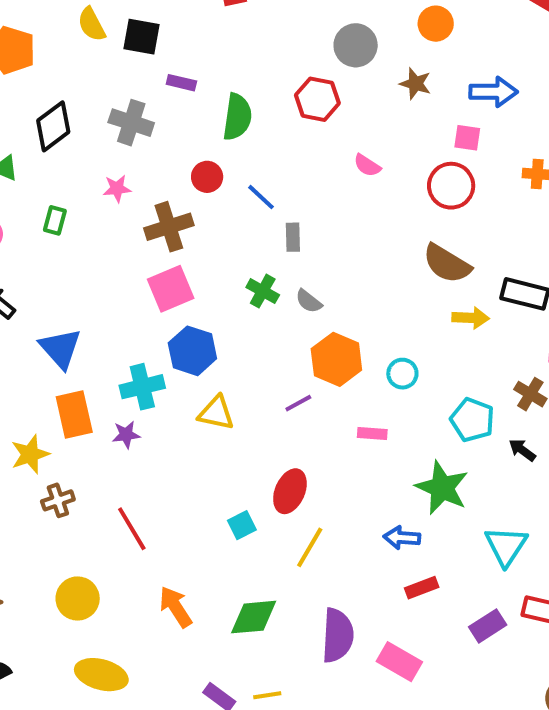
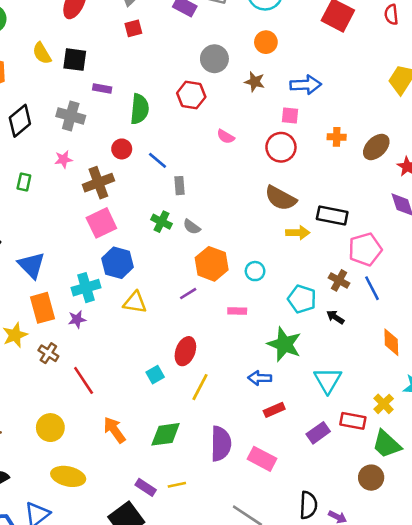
brown cross: (58, 500) -> (48, 353), moved, turned -36

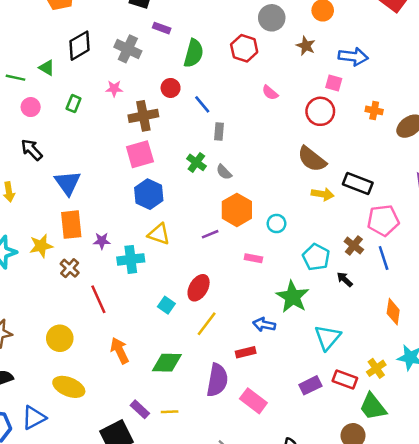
cyan cross: (86, 288) -> (131, 259), moved
cyan square: (155, 375) -> (166, 305), turned -35
red rectangle: (274, 410) -> (246, 352), moved

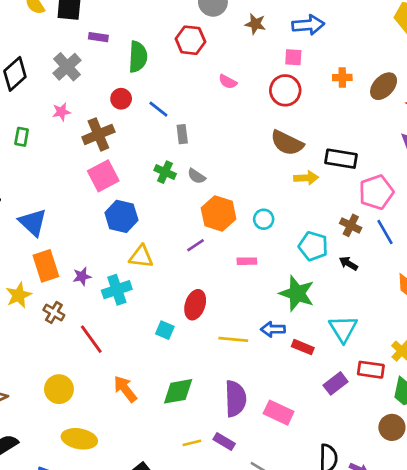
gray cross: (128, 49) -> (67, 67), turned 35
yellow line: (207, 324) -> (233, 339), moved, turned 70
red rectangle: (246, 352) -> (303, 347), moved, turned 48
purple rectangle: (140, 409) -> (224, 441), moved

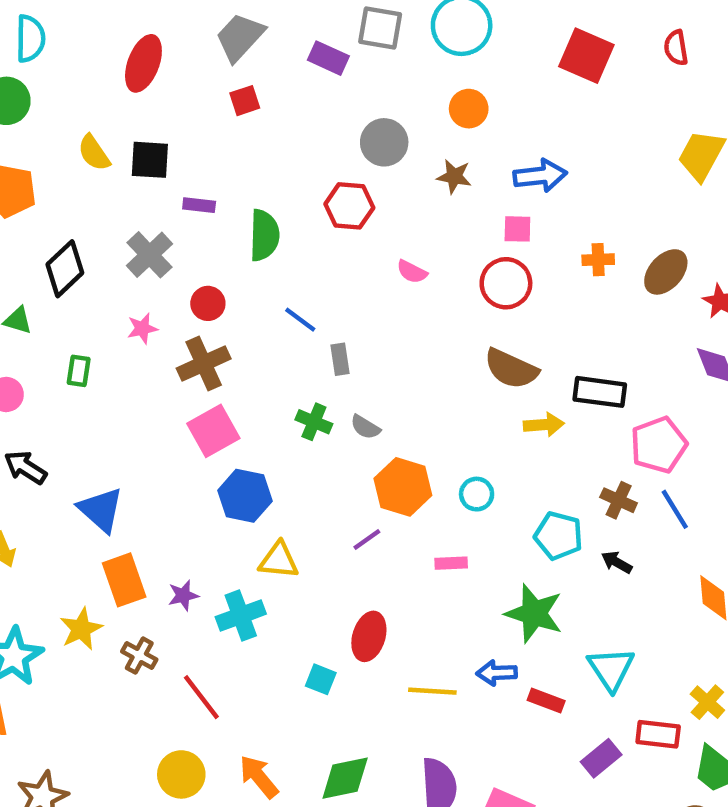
red circle: (121, 99) -> (208, 303), moved
yellow circle: (59, 389) -> (181, 774), moved

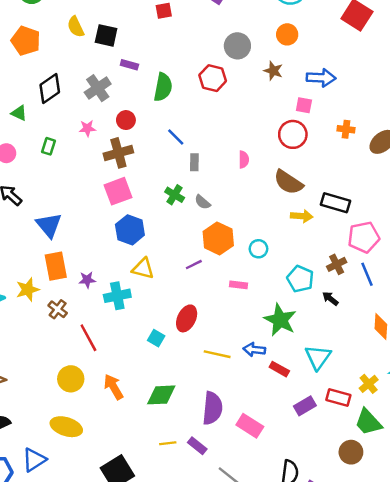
pink semicircle: (412, 272) -> (244, 159), moved, turned -126
brown cross: (619, 500) -> (337, 264), turned 30

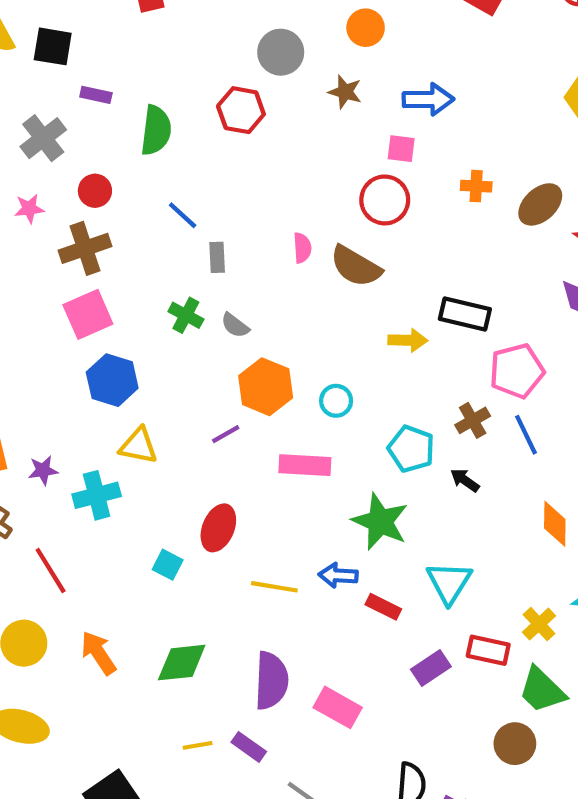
brown semicircle: (288, 182) -> (356, 266), moved
pink rectangle: (238, 285) -> (305, 465), size x1.6

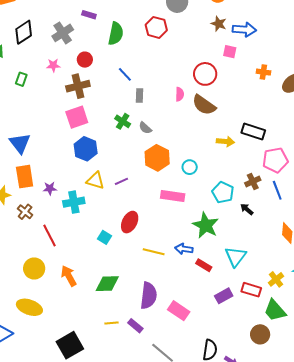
brown star: (345, 92) -> (219, 24), moved
red circle: (385, 200) -> (205, 74), moved
purple line: (226, 434) -> (121, 181), moved

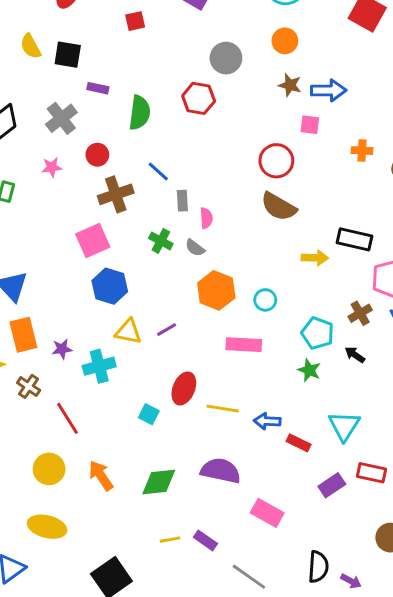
brown cross: (78, 86) -> (116, 194), moved
pink semicircle: (180, 94) -> (206, 218), moved
green star: (206, 225) -> (309, 370), moved, size x0.6
yellow line: (154, 252) -> (223, 409), moved
purple semicircle: (149, 296) -> (221, 471), moved, turned -80

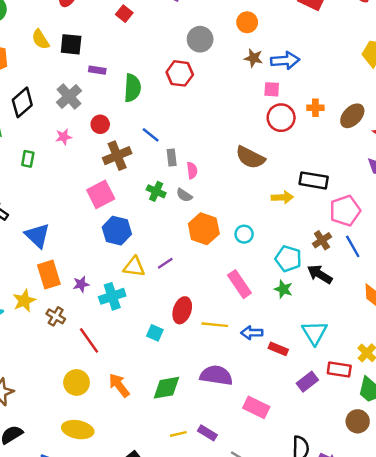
red square: (135, 21) -> (124, 14), turned -35
red circle: (276, 161) -> (281, 118), moved
pink rectangle: (244, 345) -> (239, 284), moved, turned 56
black arrow: (355, 355) -> (320, 274), size x1.5

